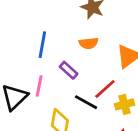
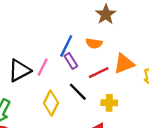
blue line: (42, 45) -> (66, 46), moved
red line: (105, 89) -> (99, 73), moved

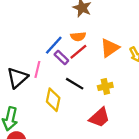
blue line: (66, 46) -> (54, 45), turned 30
red line: (99, 73) -> (78, 52), moved

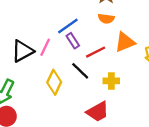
orange semicircle: (78, 36) -> (106, 19), moved
red line: (78, 52) -> (96, 52), moved

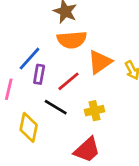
orange semicircle: (106, 19) -> (72, 40), size x1.5
purple rectangle: (73, 41) -> (39, 74), turned 56

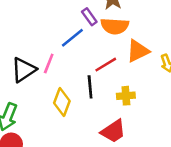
purple rectangle: (39, 74) -> (89, 17), moved, turned -54
black line: (56, 107) -> (90, 87), turned 45

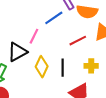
black triangle: (24, 70) -> (17, 52), moved
black line: (90, 87) -> (63, 68), moved

